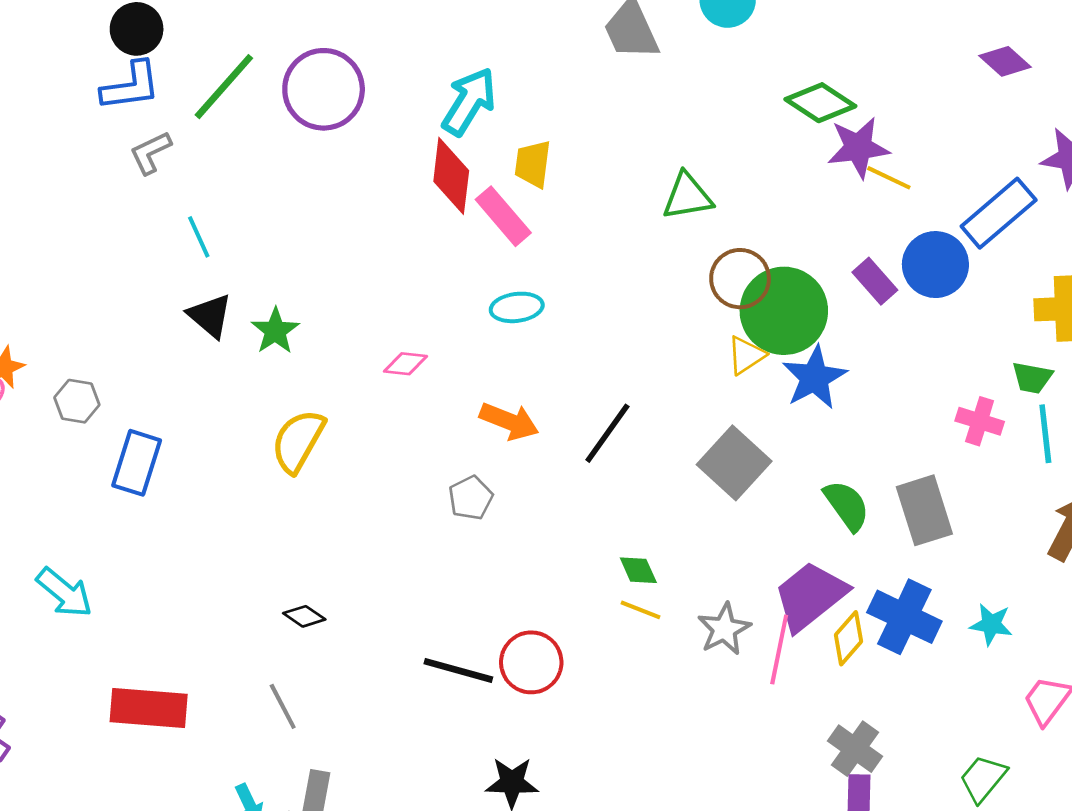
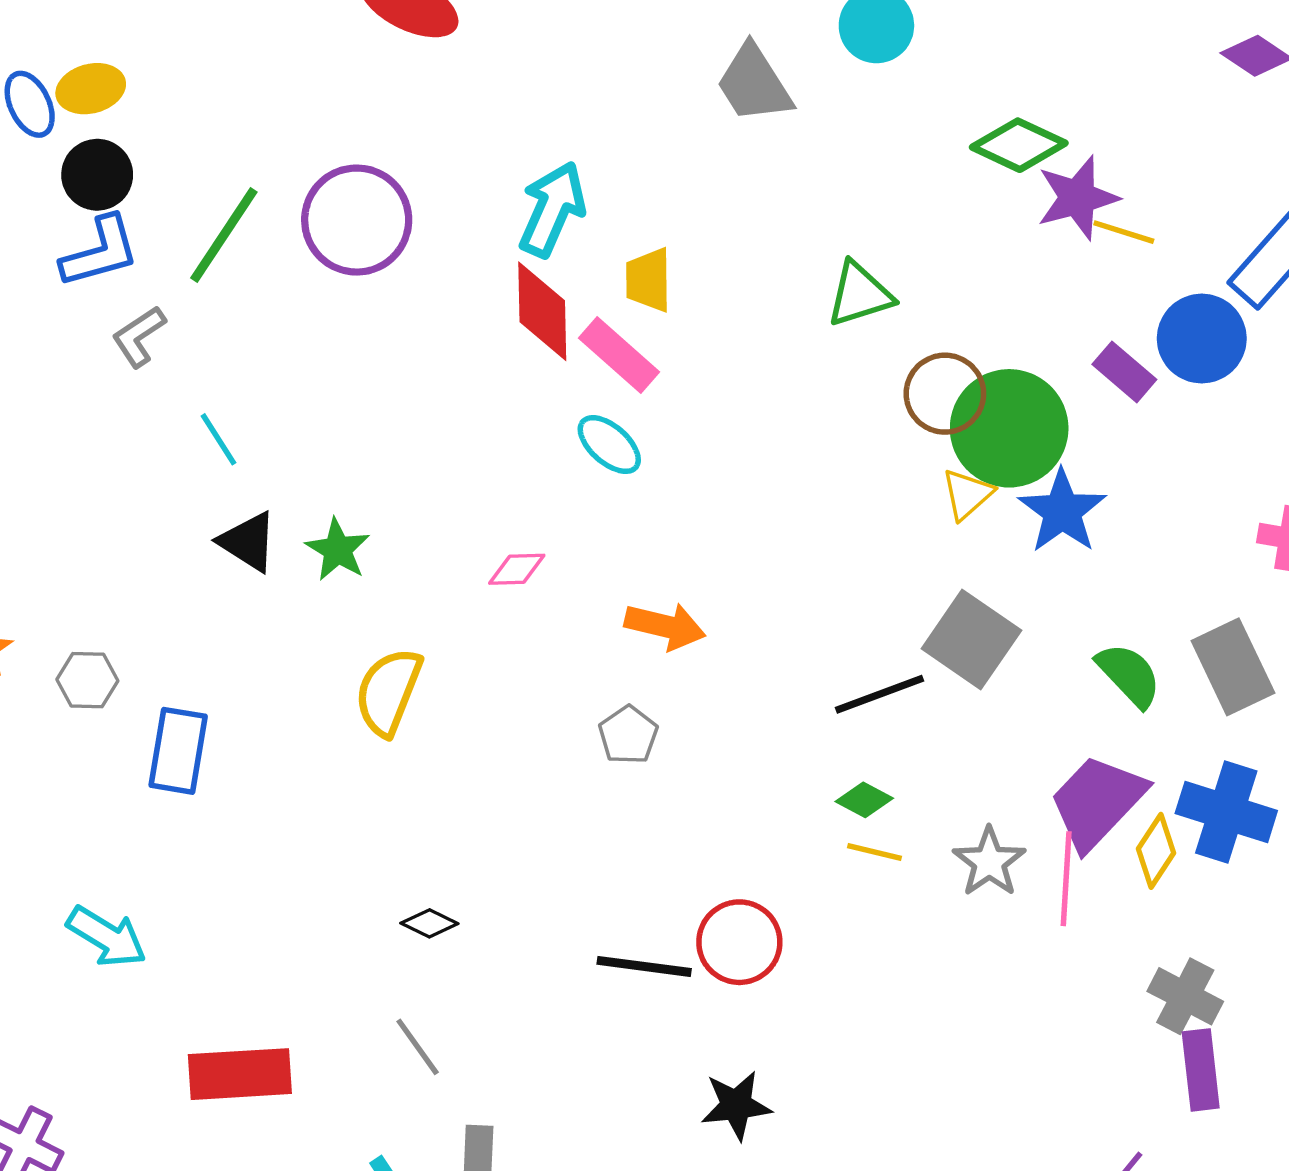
cyan ellipse: (517, 307) -> (609, 445), moved, turned 57
black line: (607, 433) -> (880, 694), moved, turned 42
green diamond: (638, 570) -> (864, 800), turned -30

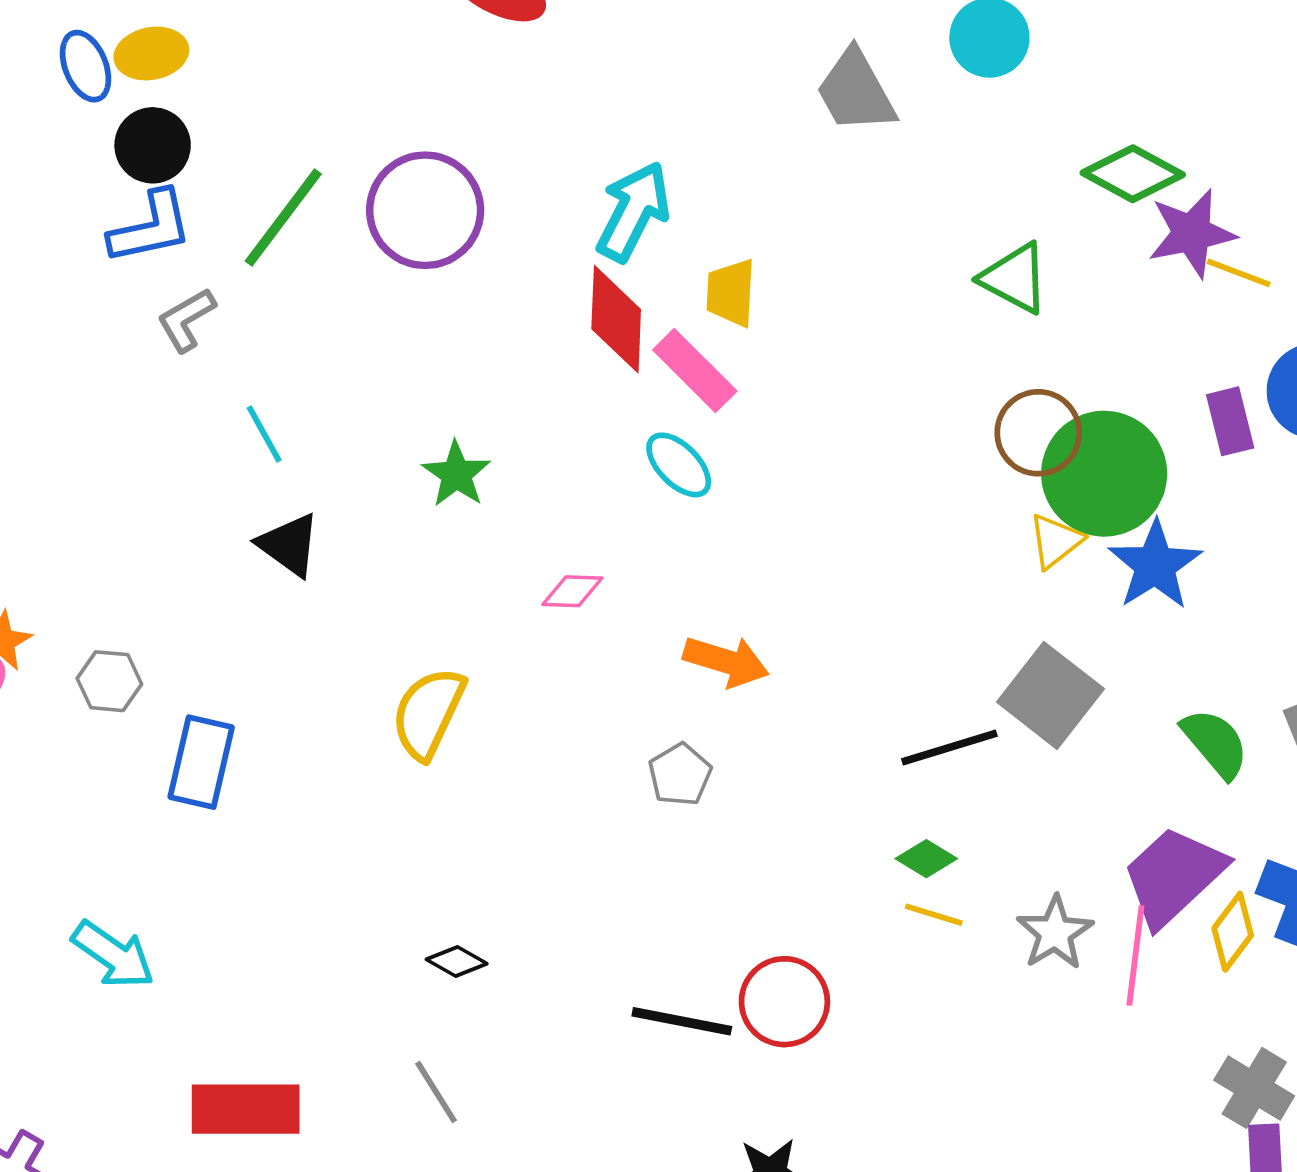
green triangle: (860, 294) -> (1015, 278), moved, turned 42
purple rectangle: (1124, 372) -> (1230, 421), turned 32
green star: (338, 550) -> (456, 474), moved

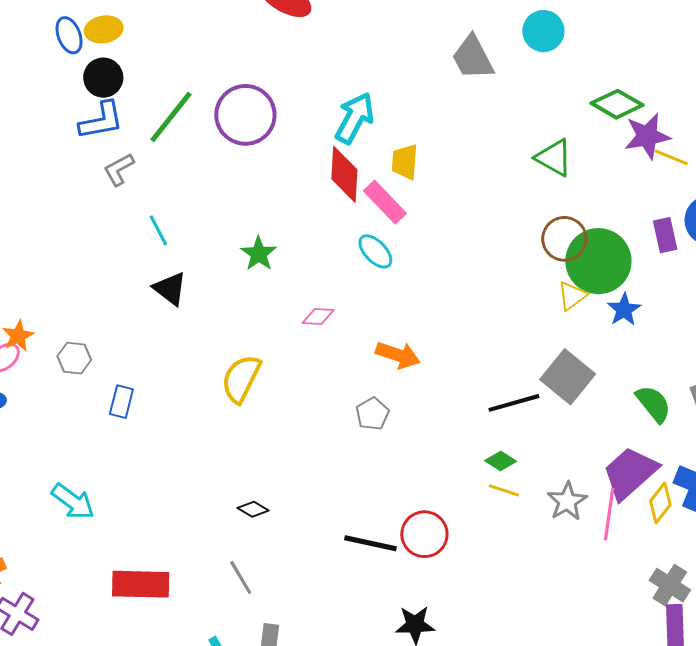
blue star: (1155, 565) -> (624, 310), size x0.7
blue rectangle: (201, 762) -> (121, 402), size x0.7

